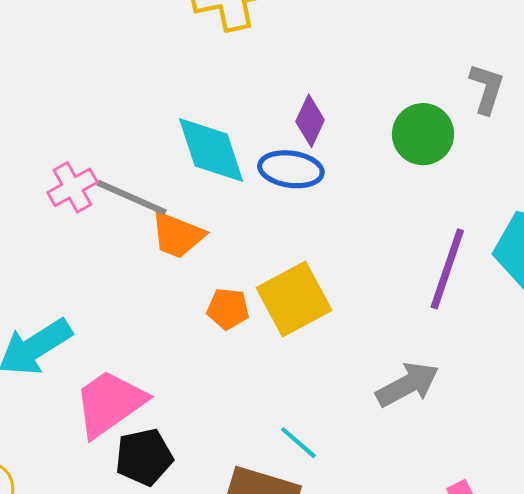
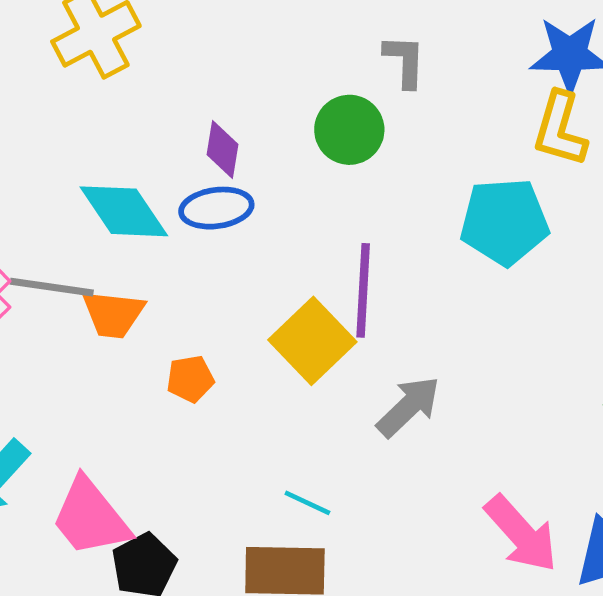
purple line: (447, 269) -> (363, 290), moved
yellow square: (294, 299) -> (312, 341), moved
pink trapezoid: (110, 403) -> (90, 517), turned -78

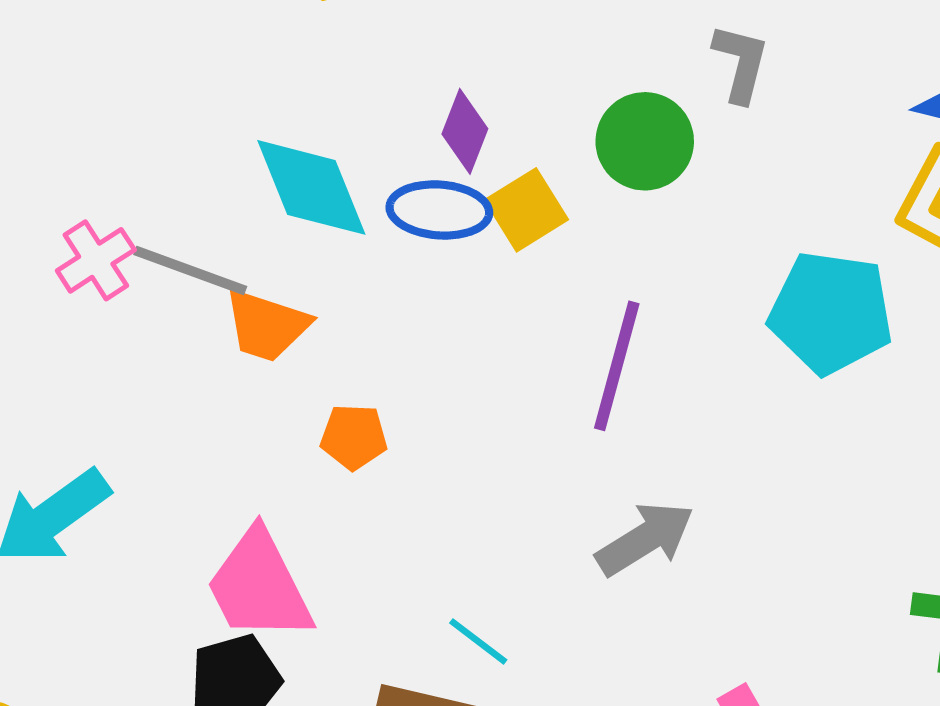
yellow square: (312, 341) -> (526, 210), moved, size x0.7
pink trapezoid: (90, 517) -> (259, 586), moved

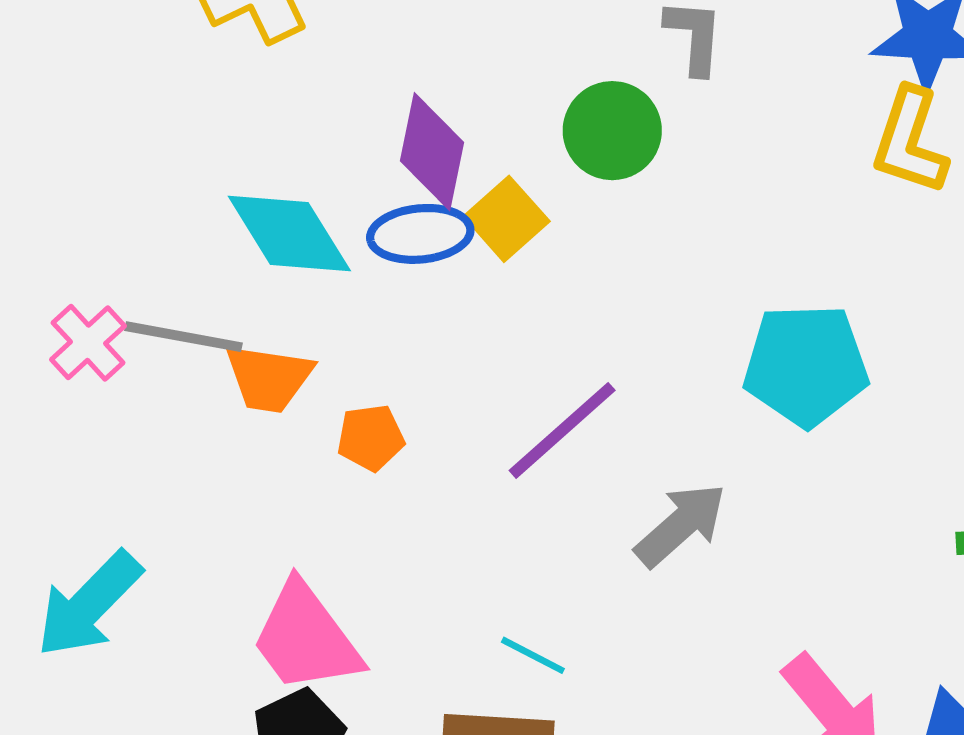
purple diamond: (465, 131) -> (432, 152), size x1.4
cyan pentagon: (831, 313) -> (806, 365), moved
purple line: (617, 366) -> (562, 430), moved, turned 43
orange pentagon: (354, 437) -> (371, 438), moved

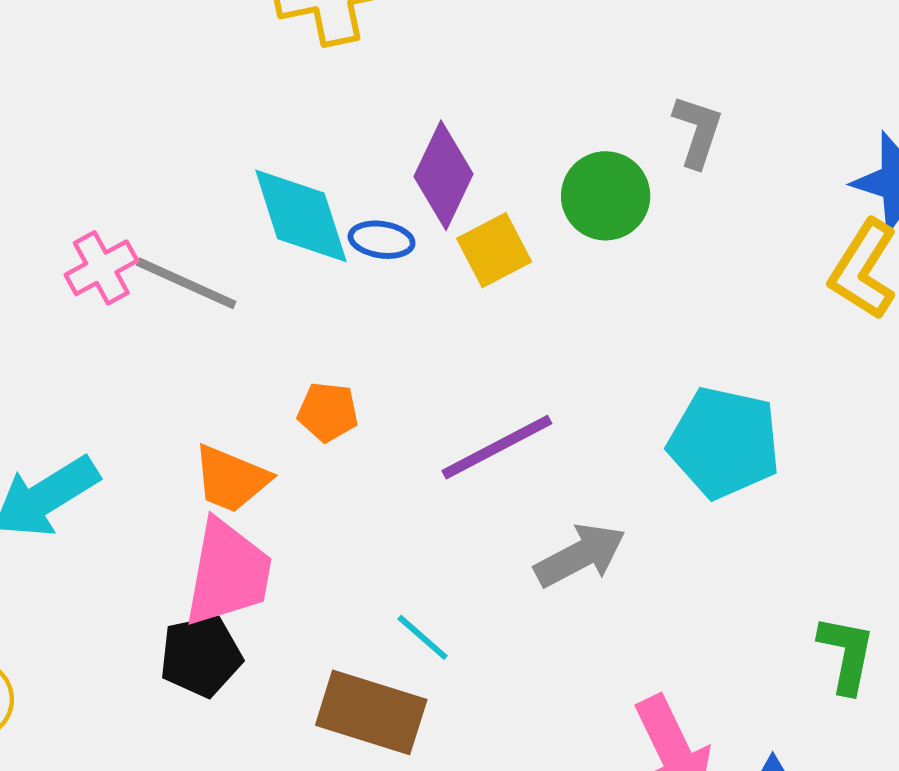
blue ellipse: (420, 234) -> (382, 240), moved, size x0.7
orange trapezoid: (269, 378) -> (231, 479), moved
pink trapezoid: (306, 638) -> (228, 573), turned -147

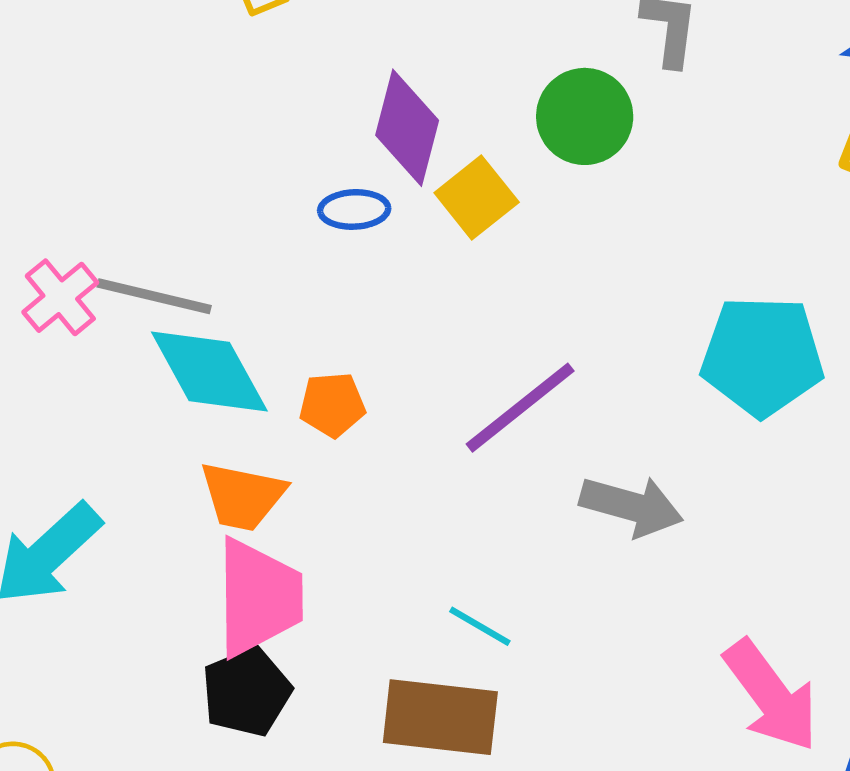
cyan diamond: (301, 216) -> (209, 371), moved
gray arrow: (580, 555) -> (631, 506), turned 54

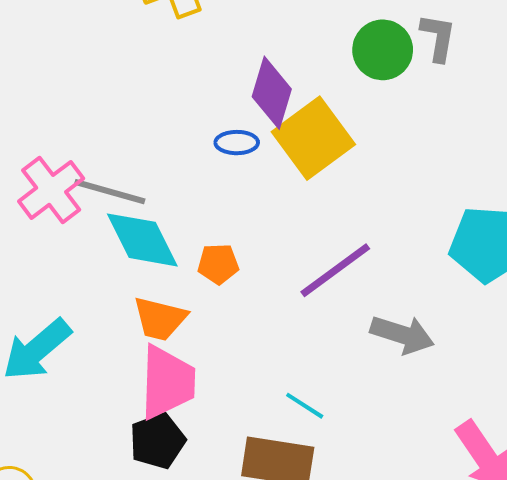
green circle: (585, 116) -> (383, 50), moved
yellow square: (477, 197) -> (313, 138), size x1.6
pink cross: (60, 297) -> (51, 190), size x1.4

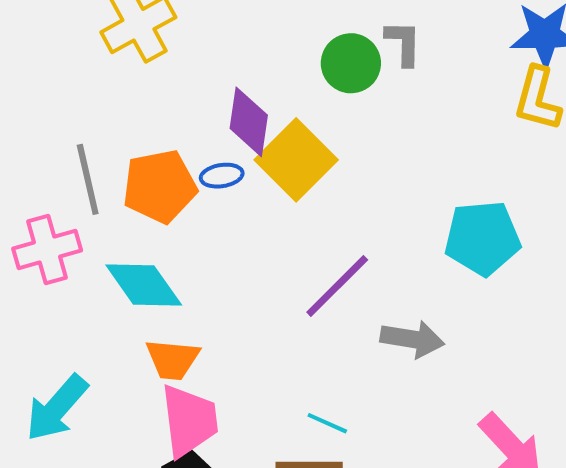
pink cross: (51, 190) -> (47, 250), turned 30
gray line: (110, 192) -> (88, 179), moved, turned 70
orange pentagon: (218, 264) -> (160, 186), moved, size x1.8

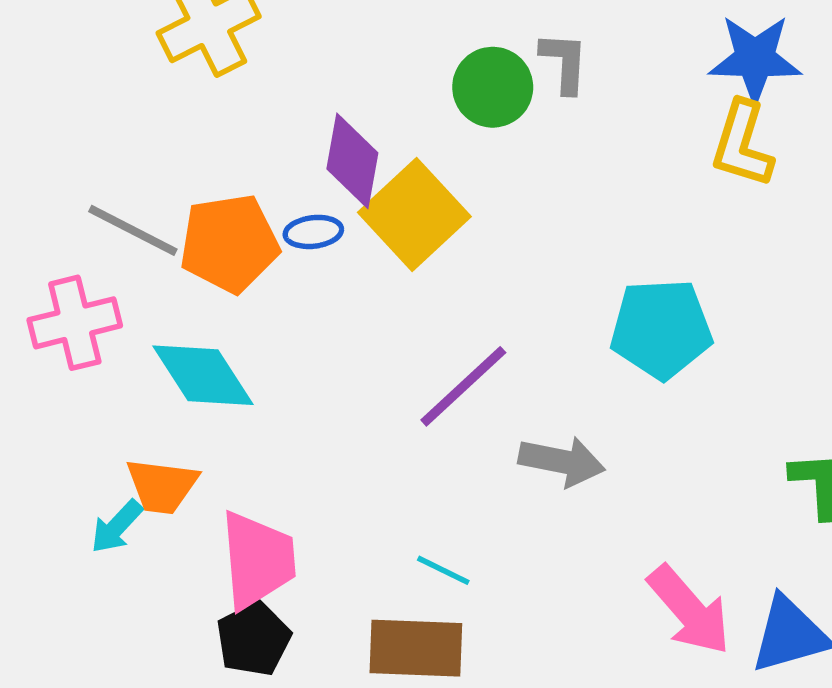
gray line: (88, 179) -> (133, 230), turned -52
orange trapezoid: (173, 359) -> (162, 486), moved
cyan arrow: (57, 408) -> (117, 527), moved, size x0.6

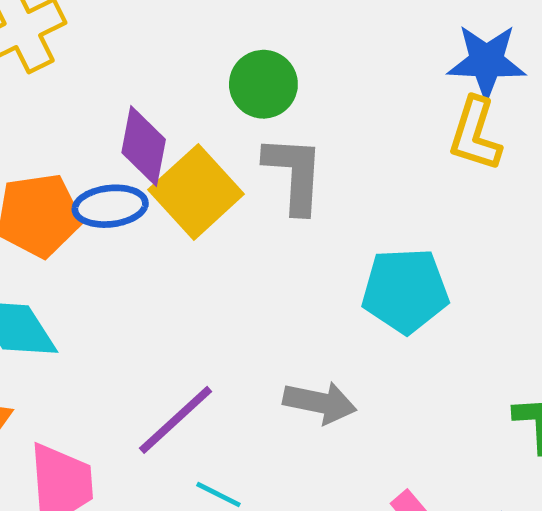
gray L-shape: (564, 62) -> (294, 174), moved, size x1.5
blue ellipse: (313, 232) -> (110, 206), size x1.5
purple line: (463, 386) -> (176, 420), moved

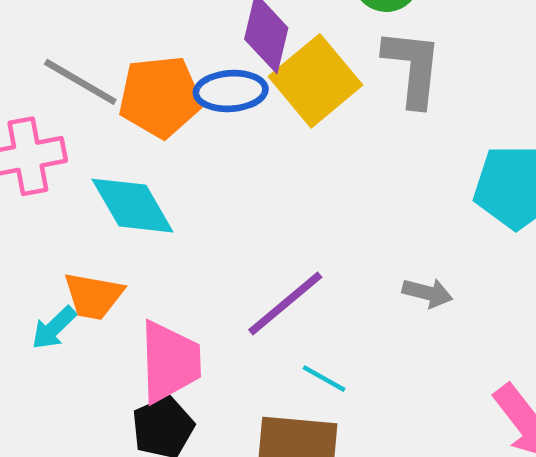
gray arrow: (320, 403) -> (428, 293), size x0.7

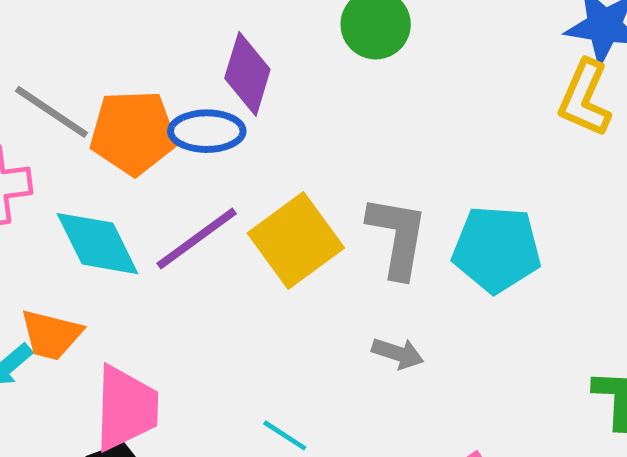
gray L-shape: (413, 68) -> (397, 237), moved
yellow square: (316, 81) -> (296, 241), moved
purple line: (285, 303) -> (197, 239), moved

